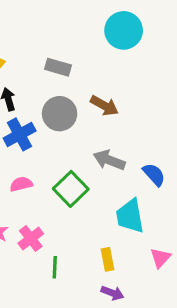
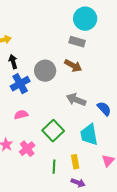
gray rectangle: (58, 67) -> (77, 42), moved
green square: (71, 189) -> (53, 131), moved
green line: (55, 267) -> (54, 167), moved

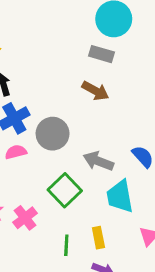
gray circle: (45, 71) -> (53, 134), moved
gray arrow: (76, 100) -> (98, 161), moved
pink semicircle: (21, 115) -> (16, 152), moved

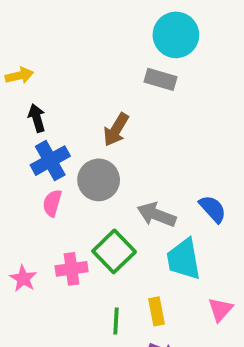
brown arrow: (95, 91) -> (116, 130), moved, turned 92
pink semicircle: (16, 152) -> (52, 203), turned -60
pink cross: (25, 218) -> (72, 269), moved, turned 30

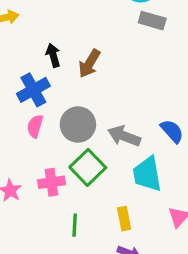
gray rectangle: (160, 79) -> (152, 21), moved
black arrow: (37, 118) -> (53, 55), moved
gray circle: (99, 180) -> (78, 125), moved
green line: (116, 321) -> (75, 225), moved

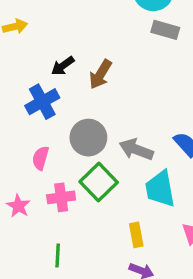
black arrow: (53, 55) -> (63, 66), turned -110
pink semicircle: (35, 126) -> (41, 158), moved
green line: (75, 225) -> (58, 255), moved

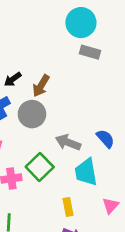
gray circle: (88, 138) -> (32, 114), moved

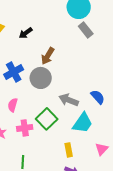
gray rectangle: (90, 52) -> (86, 30), turned 35
black arrow: (13, 79) -> (26, 33), moved
cyan trapezoid: (86, 172) -> (83, 123), turned -135

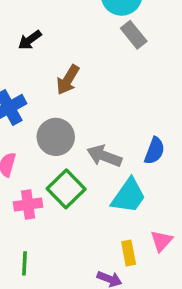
gray circle: (41, 78) -> (56, 137), moved
blue semicircle: (98, 97) -> (155, 151), turned 63
yellow rectangle: (69, 150) -> (129, 253), moved

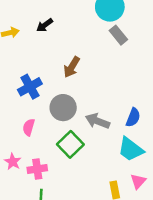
black arrow: (30, 40) -> (45, 25), moved
cyan trapezoid: (129, 196) -> (131, 149), moved, turned 92
pink cross: (28, 204) -> (37, 169), moved

